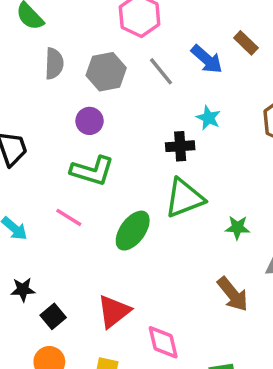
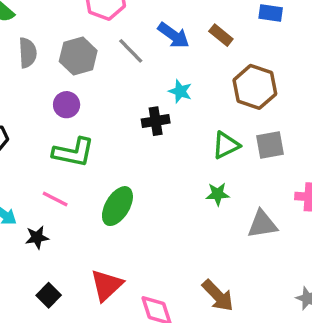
brown rectangle: (246, 43) -> (221, 35), moved
green triangle: (184, 198) -> (226, 145), moved, size x0.7
black star: (23, 290) -> (37, 237), moved
brown arrow: (233, 294) -> (218, 296), moved

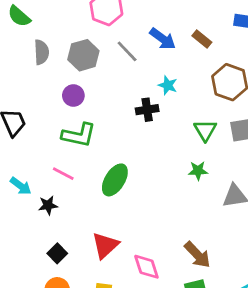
green triangle: (226, 145) -> (205, 130), turned -35

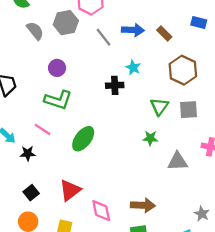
blue arrow: (163, 39) -> (133, 30), turned -40
gray semicircle: (41, 52) -> (35, 31), turned -42
gray hexagon: (83, 55) -> (66, 23), moved
brown arrow: (197, 255) -> (143, 205), turned -50

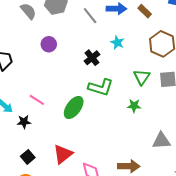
black cross: (115, 85) -> (92, 58), moved, turned -35
green L-shape: (58, 100) -> (101, 87), moved
gray triangle: (178, 161) -> (161, 141), moved

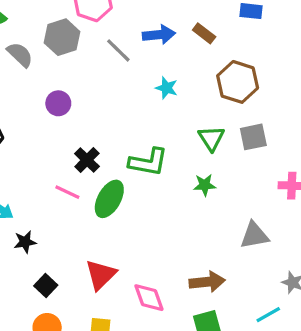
black cross: (92, 58) -> (87, 160), moved
pink line: (37, 100) -> (67, 192), moved
black star: (24, 122) -> (25, 242), moved

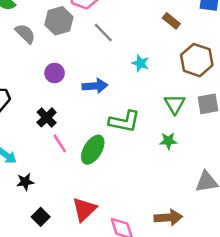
blue arrow: (159, 35) -> (95, 86), moved
black cross: (87, 160) -> (47, 117), moved
pink line: (67, 192) -> (60, 143), turned 30

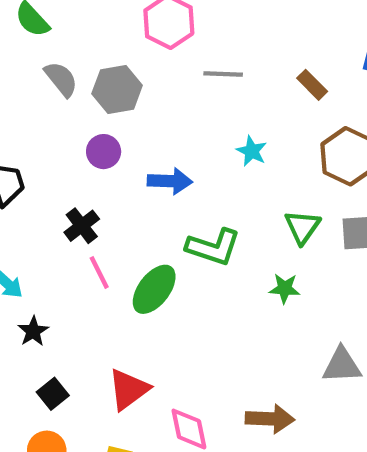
gray hexagon: (59, 21) -> (117, 89), moved
gray line: (103, 33) -> (223, 74), moved, turned -50
black star: (25, 182) -> (33, 331), turned -30

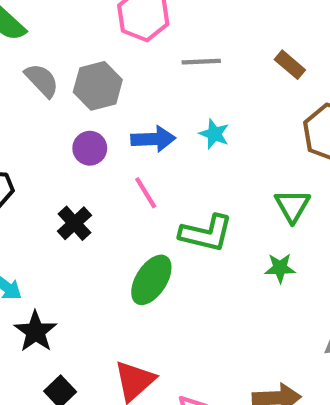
cyan star: (252, 151) -> (214, 134), moved
blue arrow: (170, 181) -> (153, 139), moved
pink line: (99, 272) -> (146, 193), moved
black star: (33, 331) -> (36, 332), size x1.4

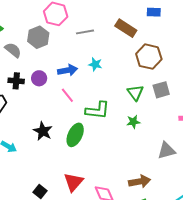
brown rectangle: (290, 65) -> (126, 28), size x1.5
gray hexagon: (98, 86) -> (38, 37), moved
black cross: (74, 223) -> (16, 81), moved, turned -35
black star: (36, 332) -> (43, 131), moved

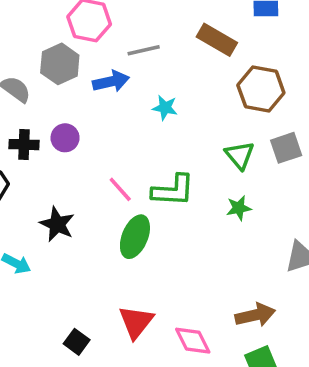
blue arrow: (68, 70) -> (111, 81), moved
pink line: (67, 95) -> (120, 189), moved
black star: (43, 131) -> (57, 224), moved

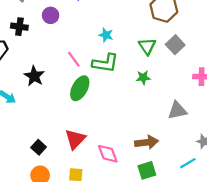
cyan star: (165, 108) -> (106, 35), moved
purple circle: (65, 138) -> (51, 15), moved
gray square: (286, 148) -> (175, 45), turned -30

